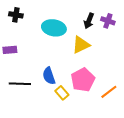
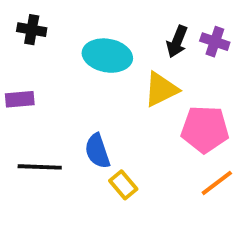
pink pentagon: (83, 80) -> (205, 129), moved, turned 30

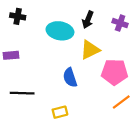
black arrow: (177, 42) -> (88, 20), moved
blue semicircle: (97, 151) -> (70, 78), moved
yellow rectangle: (123, 185) -> (60, 112), moved, turned -64

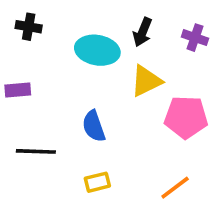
blue semicircle: (70, 78) -> (94, 126), moved
orange line: (121, 102) -> (175, 188), moved

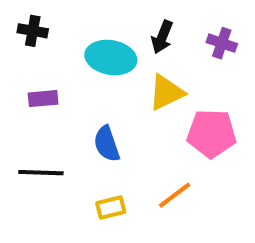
purple rectangle: (18, 90) -> (43, 99), moved
orange line: (175, 188) -> (175, 195), moved

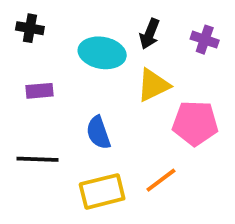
yellow rectangle: (111, 208) -> (102, 191), size x1.6

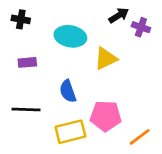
black arrow: (150, 34) -> (119, 15), moved, turned -144
pink pentagon: (195, 123) -> (106, 116), moved
orange line: (161, 180) -> (140, 137), moved

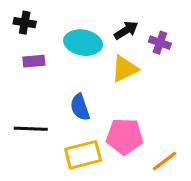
black arrow: (119, 15) -> (126, 30), moved
purple cross: (141, 27) -> (160, 43), moved
purple rectangle: (27, 62) -> (34, 61), moved

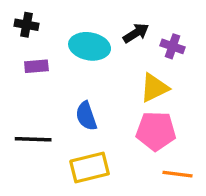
yellow triangle: (125, 69) -> (154, 88), moved
pink pentagon: (125, 136) -> (156, 131), moved
orange line: (165, 161) -> (177, 174), turned 44

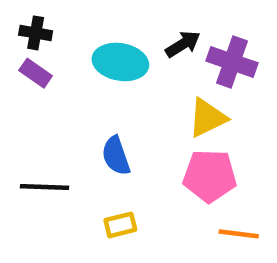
purple cross: (173, 46) -> (232, 62), size x1.5
purple rectangle: (36, 66) -> (36, 73), moved, turned 40
yellow rectangle: (90, 167) -> (120, 225), size x0.6

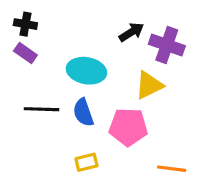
cyan ellipse: (120, 62) -> (86, 71), moved
pink pentagon: (210, 176) -> (128, 127), moved
black line: (44, 187) -> (41, 109), moved

